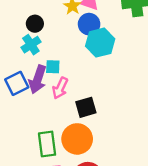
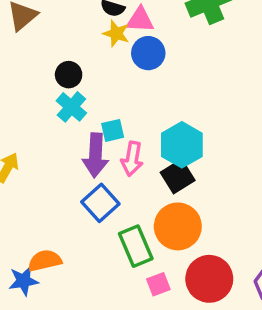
cyan hexagon: (100, 43) -> (182, 145), moved
blue square: (17, 83) -> (100, 203), moved

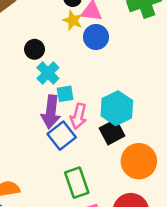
cyan cross: (71, 107) -> (48, 73), moved
blue square: (100, 203) -> (62, 136), moved
orange circle: (178, 226) -> (139, 161), moved

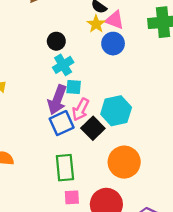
black square: (112, 132) -> (93, 128), moved, turned -30

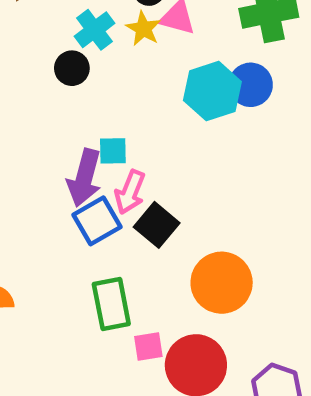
blue circle: (113, 44) -> (251, 85), moved
cyan cross: (63, 65) -> (94, 30), moved
cyan hexagon: (116, 111) -> (212, 91), moved
pink square: (72, 197) -> (148, 346), moved

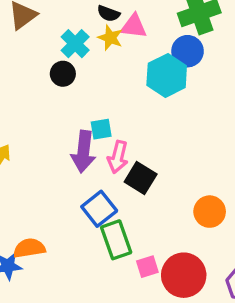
blue circle: (251, 85) -> (188, 51), moved
blue square: (97, 221) -> (99, 209), moved
orange circle: (222, 283) -> (210, 212), moved, size x0.7

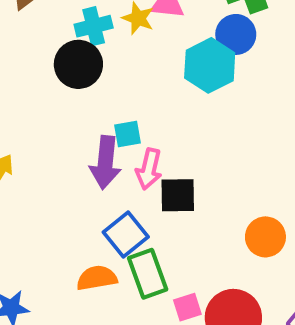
cyan cross: (75, 44) -> (94, 26), turned 32
black circle: (63, 74) -> (78, 64), size x1.5
black square: (141, 178) -> (178, 195), turned -32
orange semicircle: (29, 248) -> (97, 278), moved

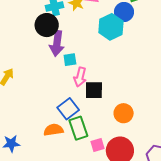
purple arrow: (105, 162) -> (57, 43), moved
orange circle: (265, 237) -> (124, 113), moved

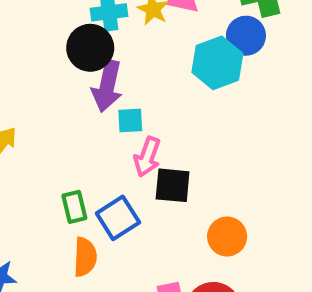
green rectangle: (78, 128) -> (74, 207), moved, size x0.7
orange semicircle: (53, 130) -> (85, 257), turned 96

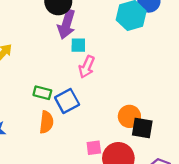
black square: (173, 185) -> (142, 128), moved
green rectangle: (74, 207) -> (42, 93), turned -66

